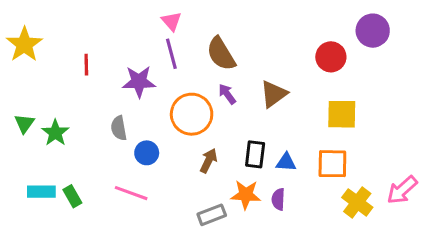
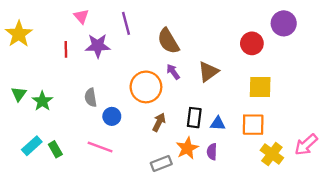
pink triangle: (171, 21) -> (81, 16), moved
purple line: (171, 54) -> (126, 23), moved
purple star: (139, 82) -> (98, 46), moved
cyan rectangle: (41, 192) -> (32, 146), turned -42
orange star: (246, 195) -> (187, 148), turned -30

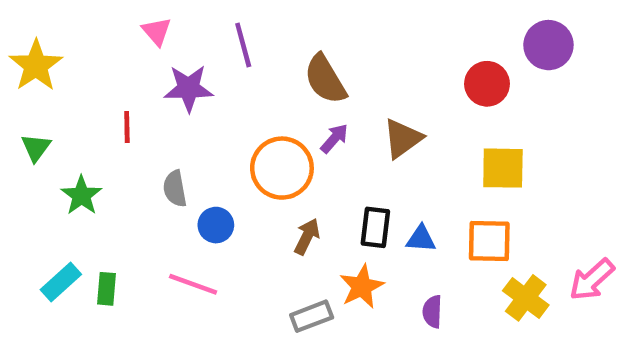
red line: (66, 49) -> (127, 127), moved
purple arrow: (173, 72) -> (334, 138), turned 77
green triangle: (19, 94) -> (36, 148), moved
green rectangle: (55, 149) -> (106, 289), turned 35
purple semicircle: (212, 152) -> (432, 312), moved

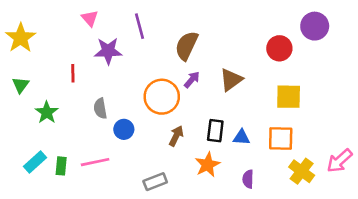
brown semicircle: (325, 79) -> (187, 46), turned 56
pink line: (193, 284) -> (95, 162), moved, turned -32
gray rectangle: (312, 316) -> (155, 182), moved

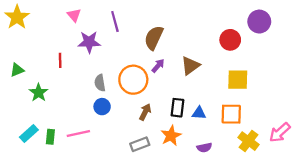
yellow star: (21, 38) -> (17, 17), moved
green triangle: (21, 85) -> (17, 70), turned 32
gray semicircle: (100, 108) -> (100, 83), moved
purple semicircle: (248, 179) -> (204, 148), turned -104
gray rectangle: (155, 182) -> (140, 144), moved

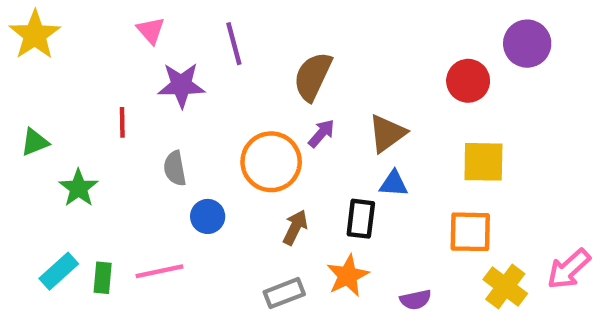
gray semicircle: (100, 83) -> (175, 168), moved
blue triangle: (199, 113) -> (394, 184), moved

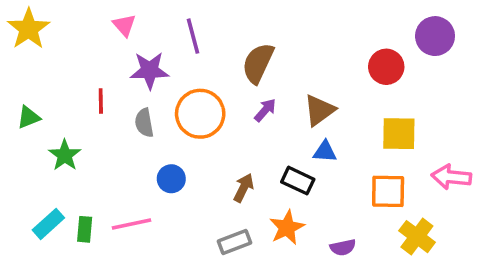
orange circle: (271, 162) -> (200, 114), moved
gray semicircle: (175, 168) -> (144, 123), moved
black rectangle: (361, 219) -> (298, 181), turned -72
pink arrow: (569, 269) -> (451, 177), moved, turned 48

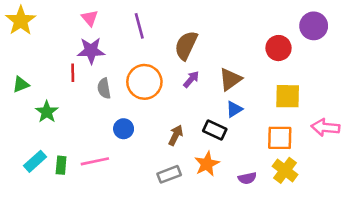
purple star: (150, 70) -> (91, 51), moved
blue triangle: (325, 152) -> (234, 109), turned -36
yellow cross: (417, 237) -> (285, 170), moved

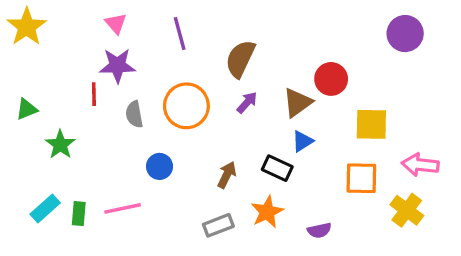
red circle: (278, 48) -> (331, 79), moved
yellow cross: (285, 170) -> (407, 210), moved

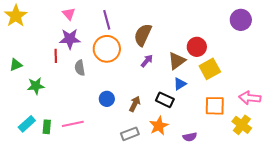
orange circle: (186, 106) -> (107, 49), moved
yellow square: (371, 124) -> (210, 69), moved, turned -30
green star: (60, 145) -> (36, 86), turned 30
blue circle: (160, 166) -> (107, 99), moved

